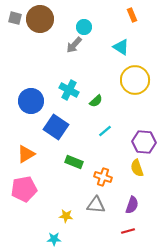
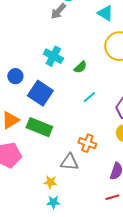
blue circle: (31, 101) -> (15, 76), moved, size x0.6
green rectangle: (74, 162) -> (39, 127), moved, size x1.4
gray triangle: (96, 205) -> (69, 162), moved
cyan star: (54, 239) -> (53, 202), moved

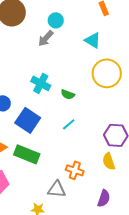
green semicircle: (80, 67) -> (68, 94), turned 64
cyan line: (89, 97) -> (69, 124), moved

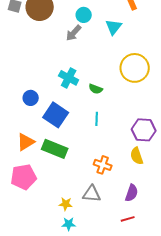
cyan triangle: (93, 40) -> (114, 27), moved, turned 36
cyan line: (69, 124) -> (97, 119), turned -48
gray triangle: (57, 189) -> (92, 194), moved

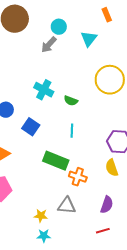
blue square: (56, 115) -> (31, 127), size x0.7
green rectangle: (55, 149) -> (56, 161), moved

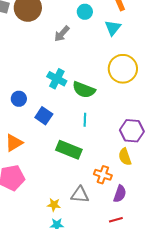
cyan circle: (59, 27) -> (85, 12), moved
cyan triangle: (89, 39) -> (113, 28), moved
green semicircle: (71, 101) -> (84, 90), size x1.6
orange cross: (78, 177) -> (103, 175), moved

